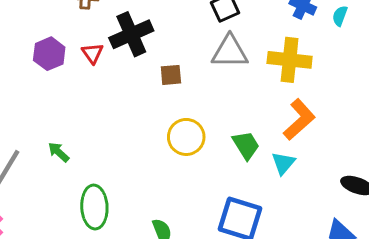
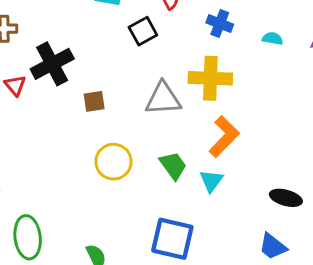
cyan semicircle: (340, 16) -> (273, 39), moved, turned 84
gray triangle: (230, 52) -> (163, 99), moved

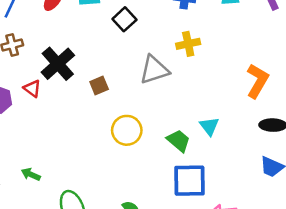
yellow cross: (210, 78) -> (188, 44), size x0.7
orange L-shape: (224, 137) -> (257, 81), moved
green trapezoid: (173, 166) -> (179, 141), moved

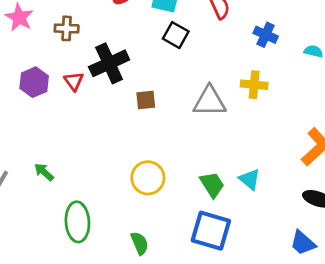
black square: (124, 19) -> (176, 35), moved, turned -35
cyan triangle: (209, 126) -> (250, 179), turned -30
yellow circle: (127, 130) -> (148, 178), moved

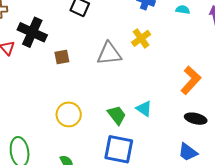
black cross: (109, 63) -> (32, 32), turned -36
yellow cross: (254, 85) -> (141, 38), turned -36

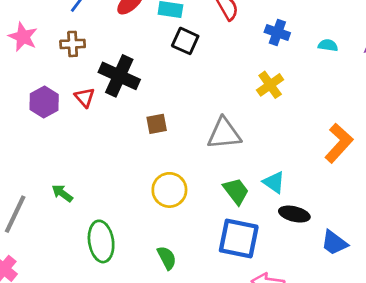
gray triangle: (109, 54) -> (224, 133), moved
brown square: (62, 57) -> (157, 124), moved
black ellipse: (196, 119) -> (294, 214), moved

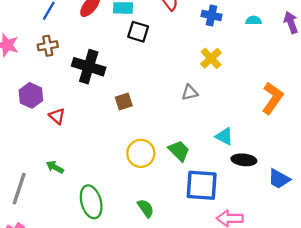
red triangle: (85, 97) -> (57, 116), moved
gray triangle: (224, 133) -> (190, 92), moved, size x0.6
green trapezoid: (236, 191) -> (179, 151), moved

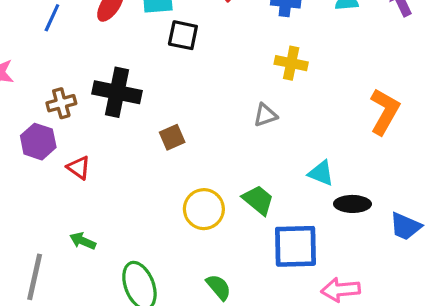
brown cross: (48, 46) -> (61, 103), moved
yellow cross: (211, 58) -> (291, 63), turned -30

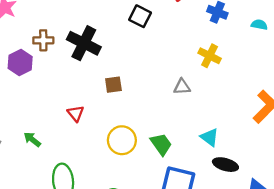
red triangle: (79, 168) -> (76, 113), moved

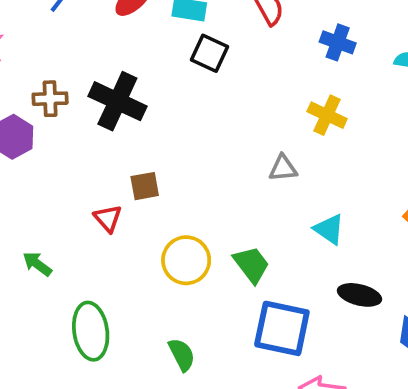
brown square: (113, 85) -> (145, 186), moved
cyan triangle: (210, 137) -> (329, 229), moved

